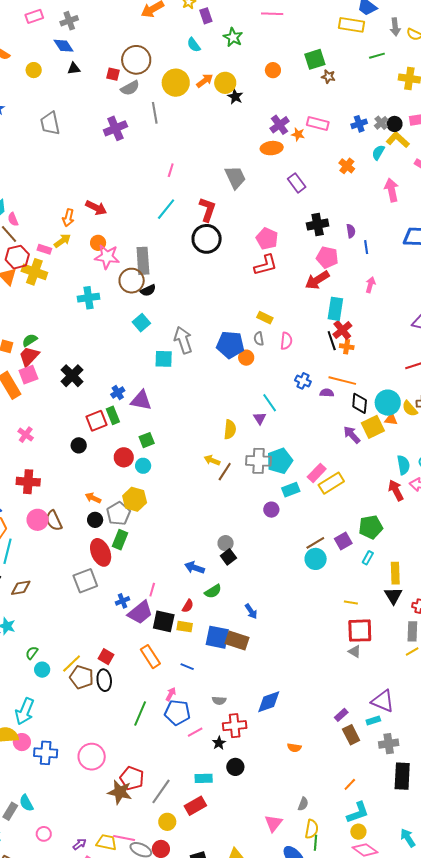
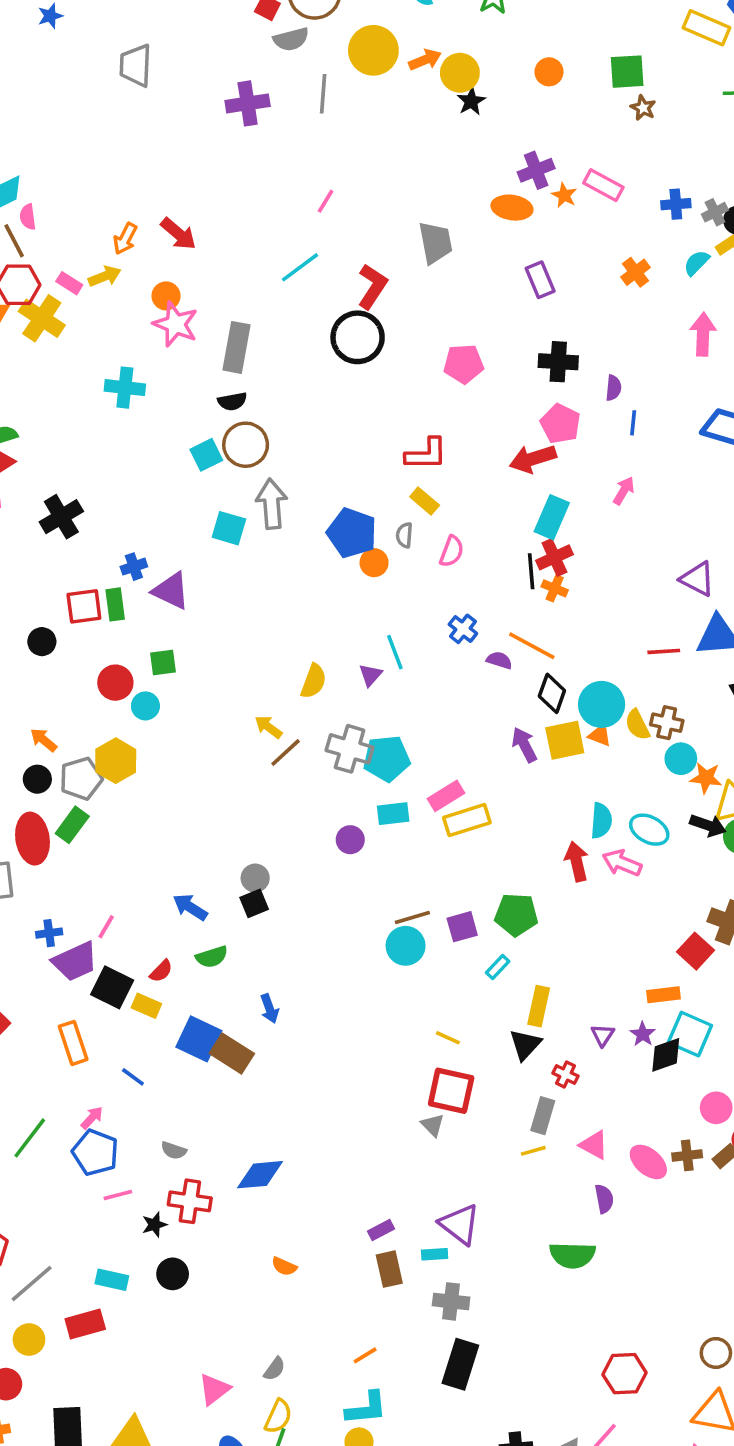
pink pentagon: (267, 239) -> (464, 364), turned 30
red L-shape: (266, 265) -> (426, 454), moved
brown circle: (132, 281) -> (246, 445), moved

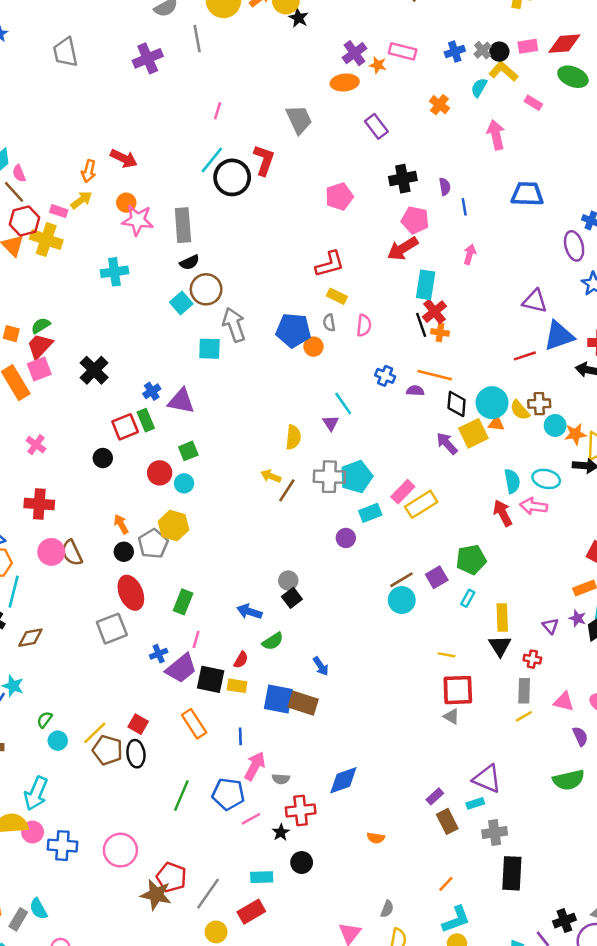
black circle: (358, 337) -> (232, 177), moved
orange arrow: (44, 740) -> (121, 524), turned 36
green rectangle: (72, 825) -> (183, 602), moved
blue line: (133, 1077) -> (240, 736), turned 66
pink arrow: (92, 1118) -> (255, 766), moved, size x1.6

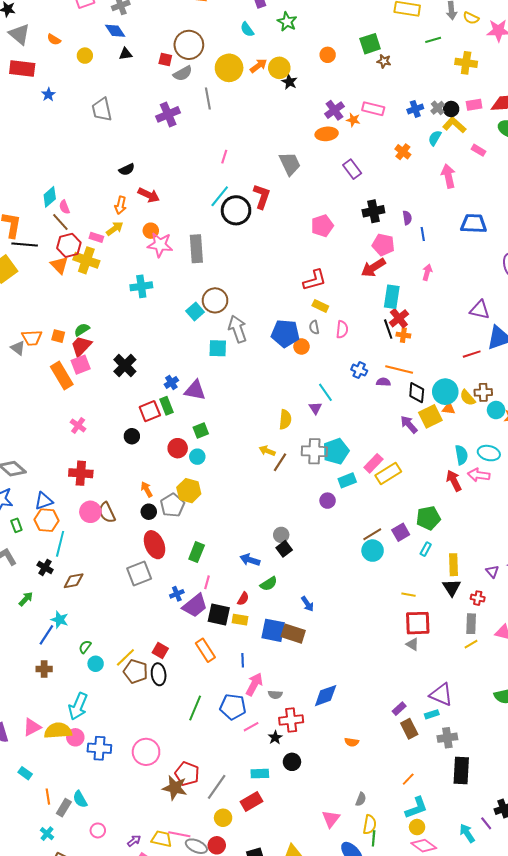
black semicircle: (189, 262) -> (127, 170), moved

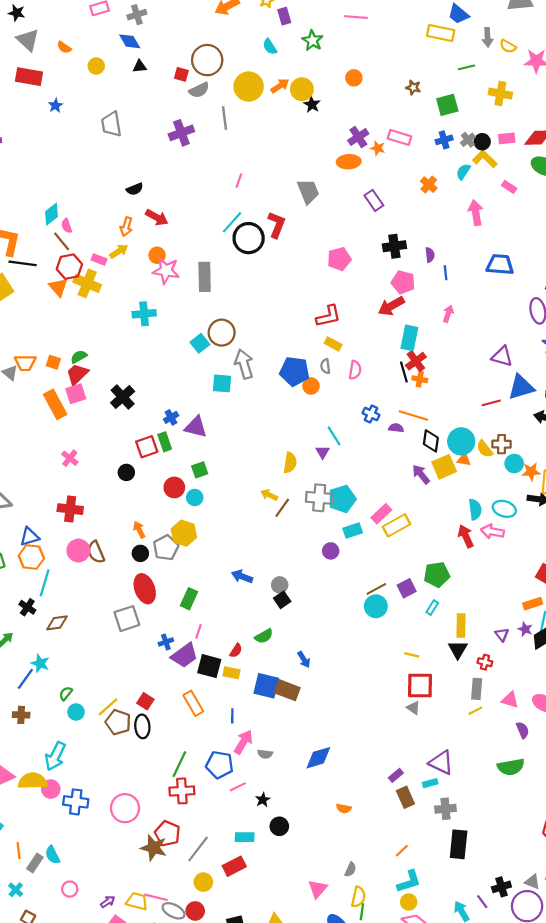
green square: (370, 44) -> (447, 105), moved
blue arrow: (250, 560) -> (242, 576), moved
red cross: (291, 720) -> (182, 791), moved

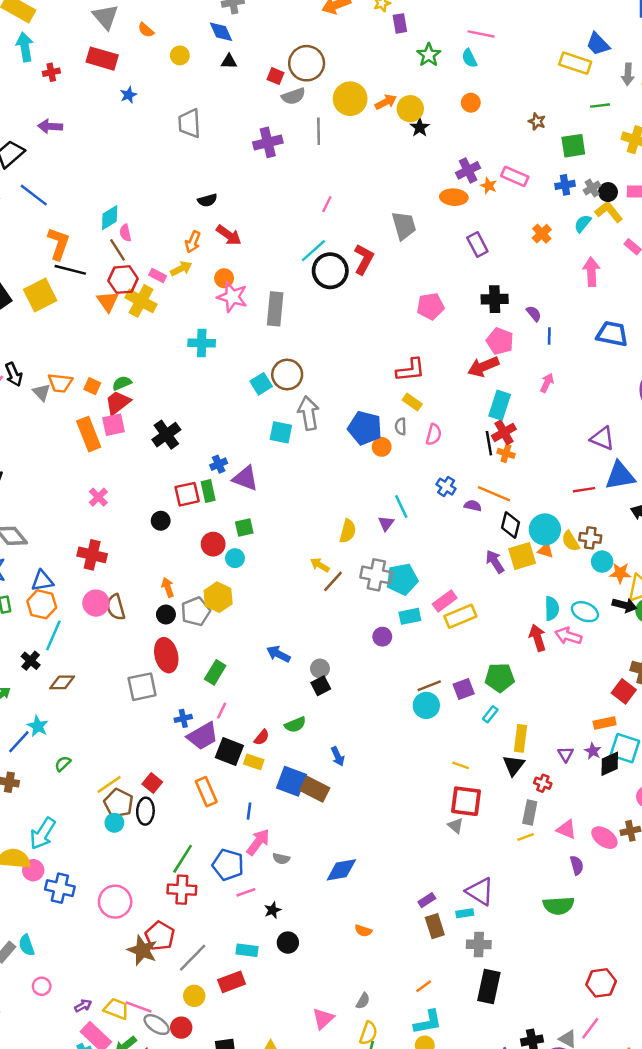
cyan semicircle: (270, 47) -> (469, 58), moved
purple semicircle: (430, 255) -> (534, 314), turned -40
cyan circle: (76, 712) -> (114, 823), moved

